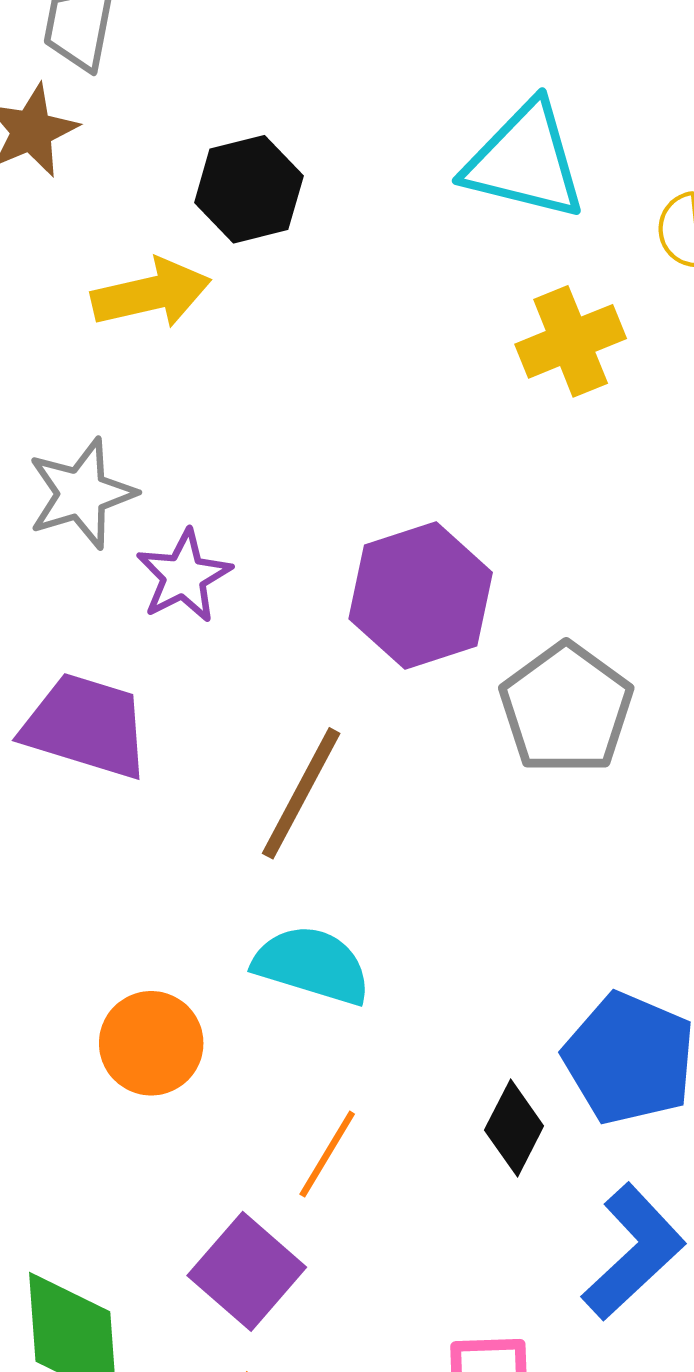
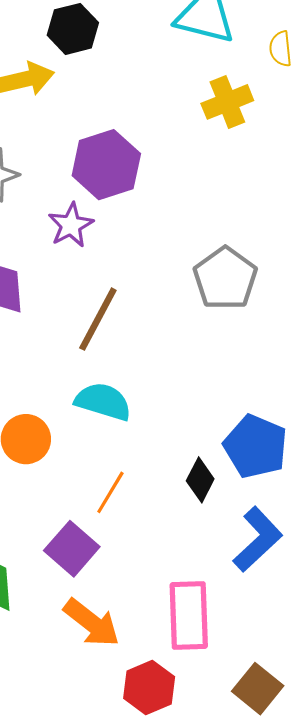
purple star: (184, 576) -> (71, 225), moved
purple hexagon: (421, 596) -> (106, 165), moved

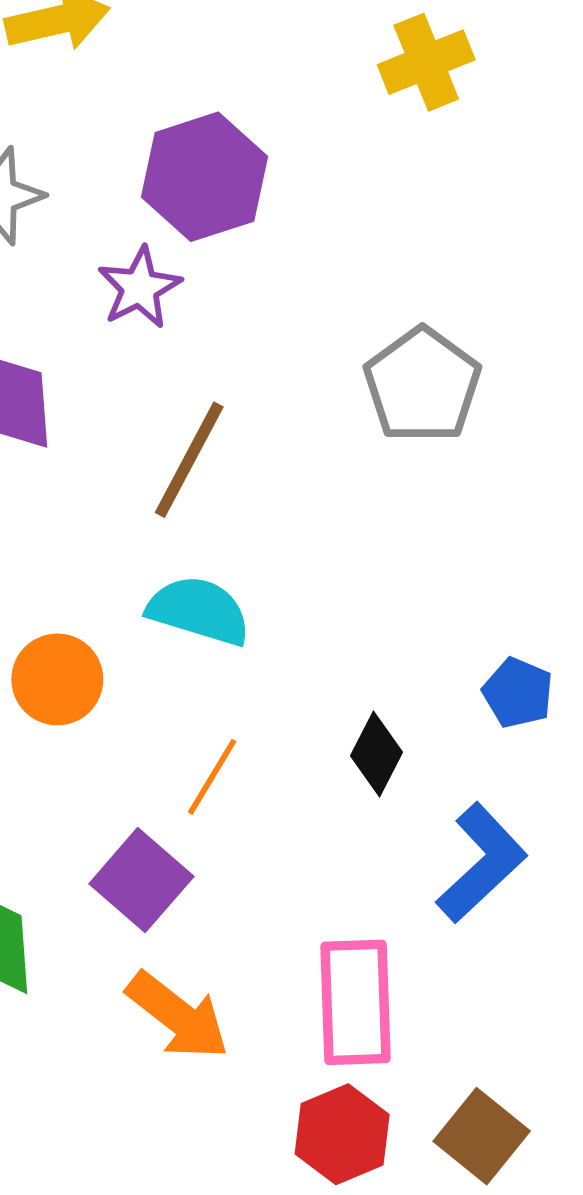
blue pentagon: (256, 446) -> (518, 693), moved, size x0.6
red hexagon: (149, 688) -> (342, 1134), moved

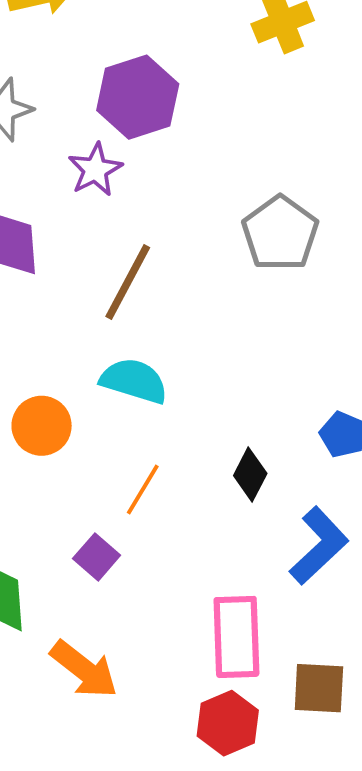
purple square: (141, 880) -> (97, 557), size x0.7
orange arrow: (178, 1016) -> (84, 669), moved
brown square: (482, 1136) -> (319, 688), moved, turned -36

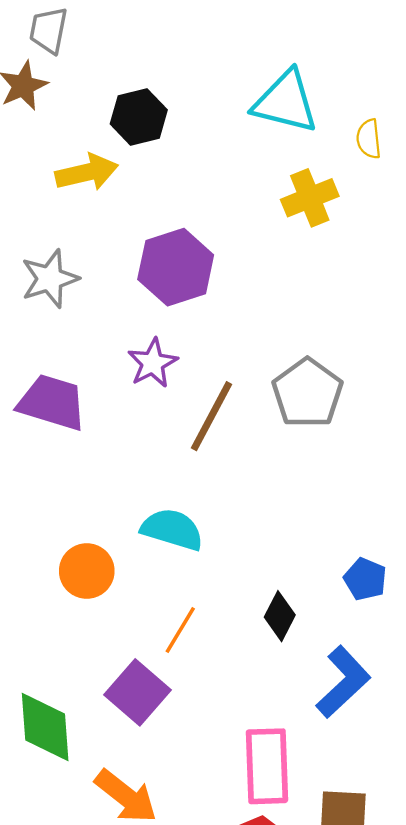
purple star: (95, 170) -> (153, 363), moved
brown line: (128, 282) -> (212, 416), moved
purple square: (97, 557) -> (138, 692), size x1.5

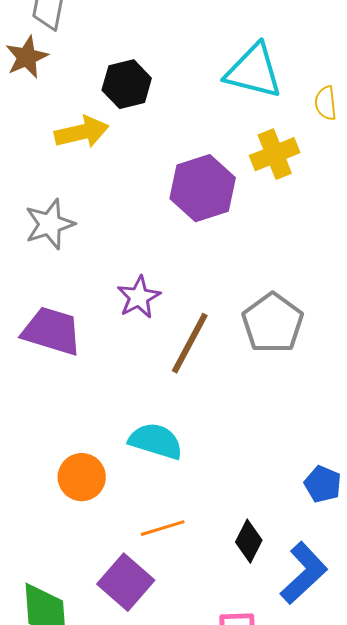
purple hexagon: (176, 267) -> (203, 188), moved
black diamond: (280, 616) -> (249, 541), moved
orange line: (180, 630) -> (163, 528), turned 42

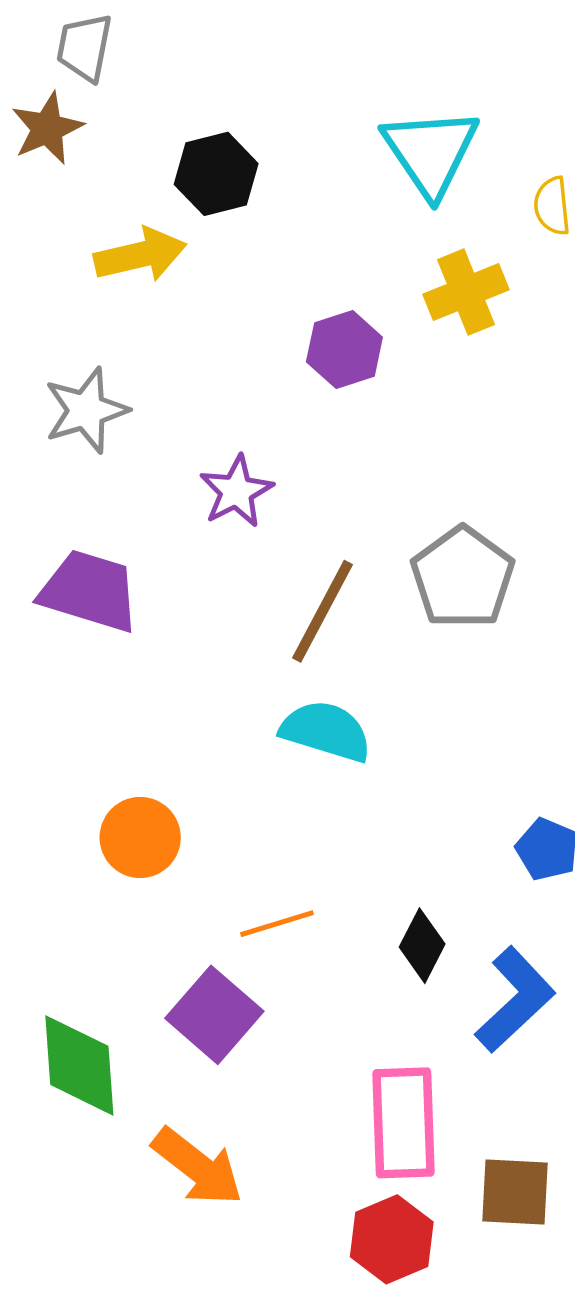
cyan triangle: (254, 71) -> (431, 152), turned 42
purple hexagon: (203, 188) -> (344, 350), size x0.7
purple star: (139, 297) -> (236, 491), moved
cyan semicircle: (156, 441) -> (326, 731), moved

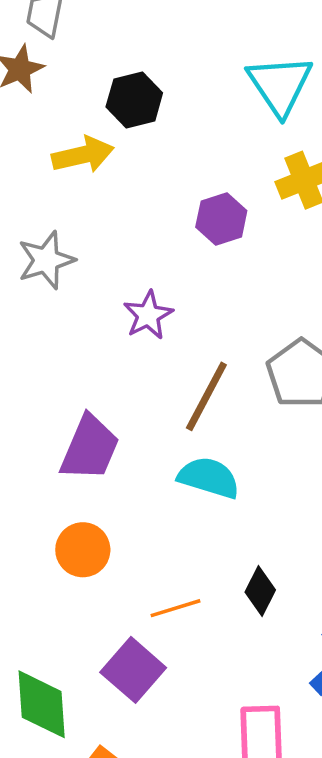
purple trapezoid: (89, 591) -> (90, 448), moved, turned 96
black diamond: (422, 946) -> (260, 591), moved

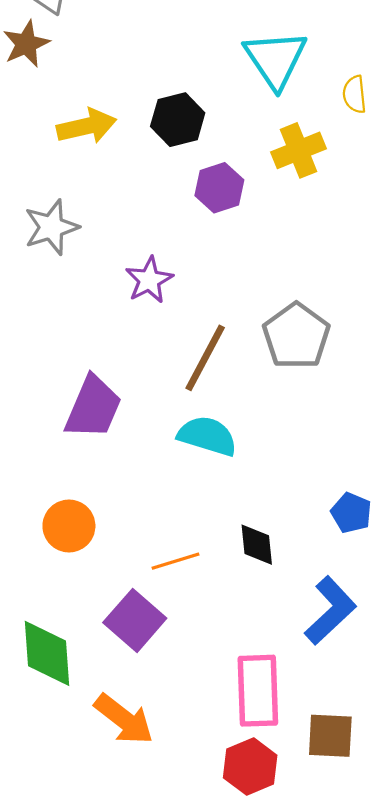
black hexagon: (134, 100) -> (178, 120), moved
orange circle: (83, 550) -> (69, 526), moved
black diamond: (260, 591) -> (257, 545), turned -33

